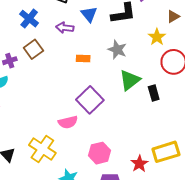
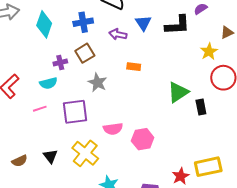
blue cross: (29, 19) -> (83, 22), turned 36
gray star: (117, 50) -> (97, 83), moved
purple square: (90, 100) -> (75, 112), moved, turned 32
pink hexagon: (99, 153) -> (143, 139), moved

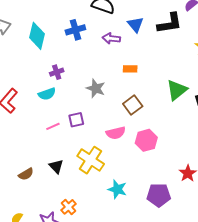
brown square: (85, 53) -> (133, 105), moved
pink line: (40, 109) -> (53, 126), moved
purple square: (75, 112) -> (76, 120), size x0.6

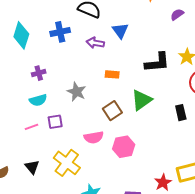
black L-shape: (170, 23) -> (157, 62), moved
green triangle: (177, 90) -> (142, 100), moved
cyan semicircle: (47, 94) -> (38, 100), moved

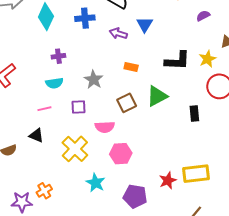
purple square: (55, 122) -> (78, 107), moved
pink hexagon: (124, 147) -> (121, 154), moved
black triangle: (32, 167) -> (36, 135), moved, turned -35

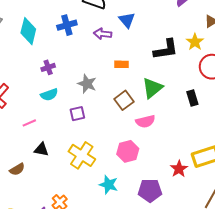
pink line: (44, 109) -> (29, 123), moved
pink semicircle: (105, 127) -> (145, 121), moved

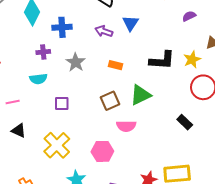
blue cross: (67, 25) -> (62, 27), moved
gray star: (87, 84) -> (76, 62), moved
black rectangle: (192, 98) -> (185, 122), moved, turned -42

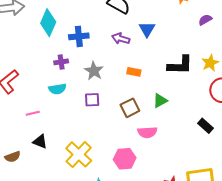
green triangle: (140, 95) -> (160, 101), size x0.7
purple square: (62, 103) -> (92, 100), moved

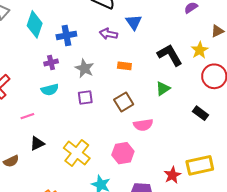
black L-shape: (180, 65) -> (170, 55), turned -116
green triangle: (160, 101) -> (163, 89), moved
black triangle: (40, 141) -> (37, 144), turned -42

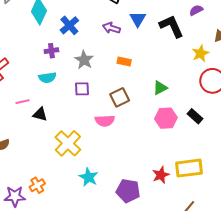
blue cross: (66, 35) -> (69, 25), turned -36
black L-shape: (170, 55) -> (171, 26), moved
pink semicircle: (143, 125) -> (105, 121), moved
black triangle: (37, 144) -> (40, 114), moved, turned 35
pink hexagon: (123, 153) -> (166, 118), moved

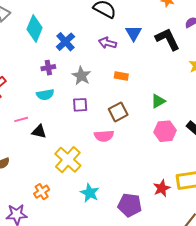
orange cross: (37, 185) -> (42, 192), moved

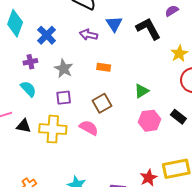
cyan semicircle: (45, 95) -> (28, 89), turned -120
pink semicircle: (104, 136) -> (89, 128), turned -144
yellow cross: (68, 160) -> (53, 129), moved, turned -36

